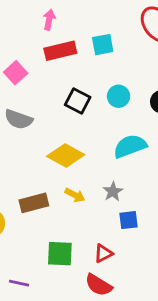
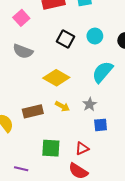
cyan semicircle: (130, 146) -> (103, 72), turned -30

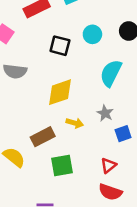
yellow diamond: (56, 78) -> (60, 92), turned -35
green square: (51, 148) -> (62, 165), moved

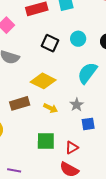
yellow diamond: (60, 92) -> (43, 81), turned 35
brown rectangle: (43, 137) -> (20, 103), moved
green square: (62, 165) -> (46, 141), moved

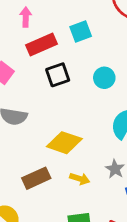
black square: (50, 43) -> (58, 75), moved, turned -36

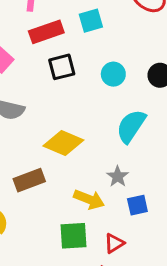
yellow arrow: (80, 179) -> (89, 199), moved, size x1.4

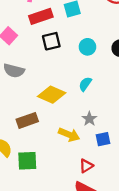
cyan semicircle: (131, 126) -> (85, 84), moved, size x0.6
green square: (74, 236) -> (27, 161), moved

